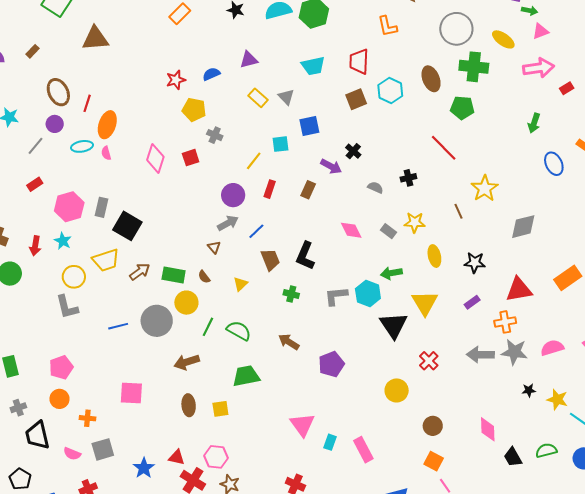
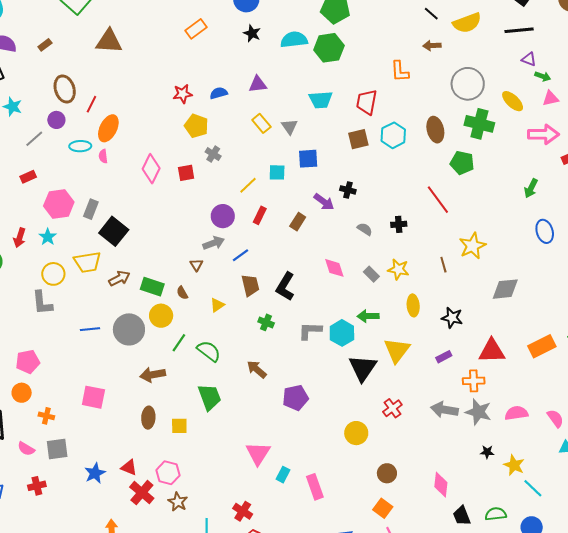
black cross: (353, 151) -> (348, 190), turned -35
green trapezoid: (246, 376) -> (209, 397), turned 72

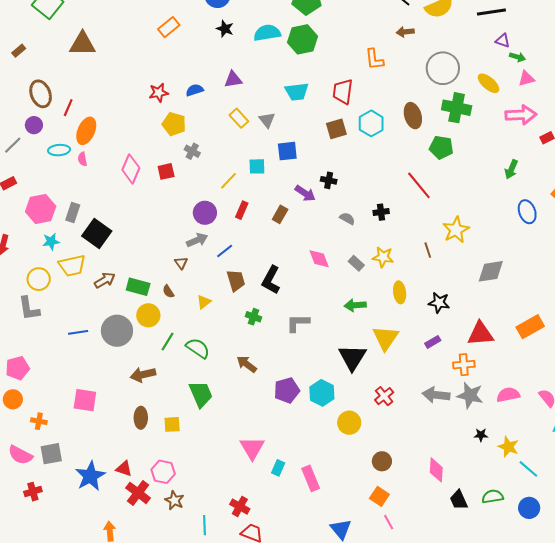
cyan star: (48, 237) -> (51, 242), moved, turned 30
cyan hexagon: (342, 333) -> (322, 393), moved
pink semicircle: (26, 449) -> (20, 455), size x1.4
blue star: (95, 473) -> (90, 476), size x1.4

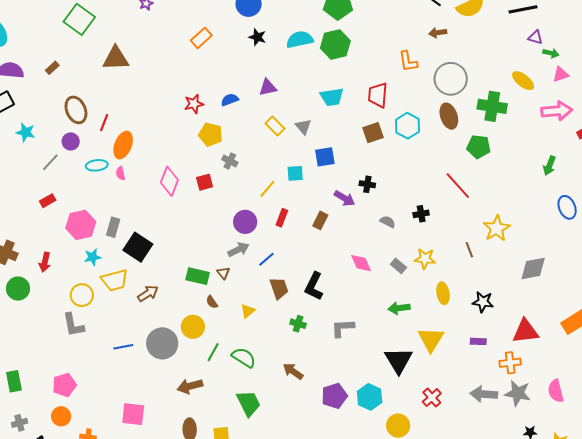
gray circle: (443, 68) -> (451, 79), moved
green rectangle: (138, 287) -> (198, 276), moved
purple rectangle: (433, 342) -> (478, 341), turned 35
pink semicircle: (508, 395) -> (556, 391), turned -90

